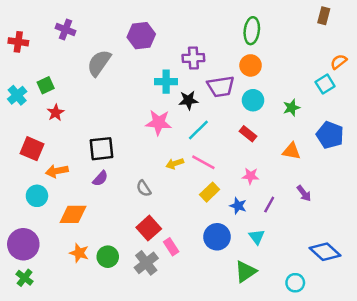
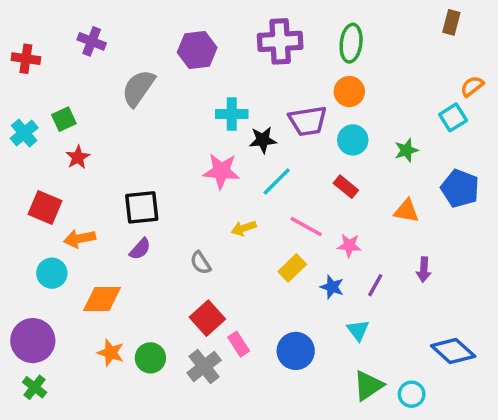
purple cross: (193, 58) -> (280, 41), moved, size x1.4
pink line: (203, 162) -> (306, 226), moved
purple arrow: (304, 193) -> (424, 270), turned 42
blue circle: (217, 237) -> (296, 351), moved
green triangle: (246, 272) -> (368, 386), moved

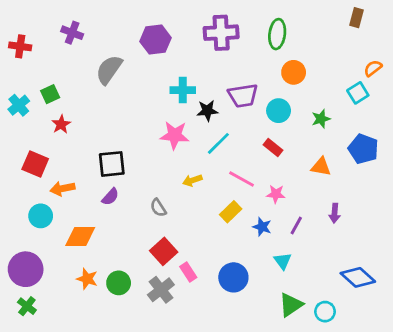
orange circle: (349, 92) -> (294, 72), moved

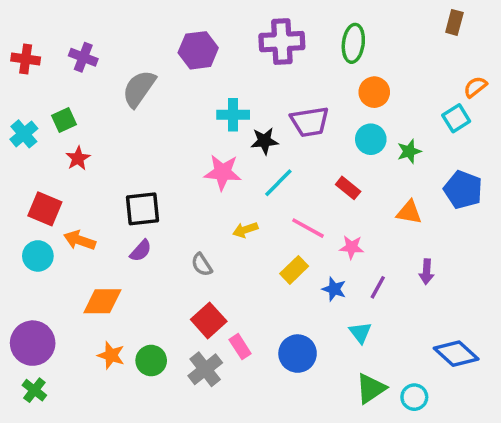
purple cross: (72, 33) -> (83, 57), moved
cyan circle: (279, 111) -> (371, 139), moved
orange arrow: (63, 189) -> (80, 240), turned 30
cyan circle: (41, 216) -> (38, 256), moved

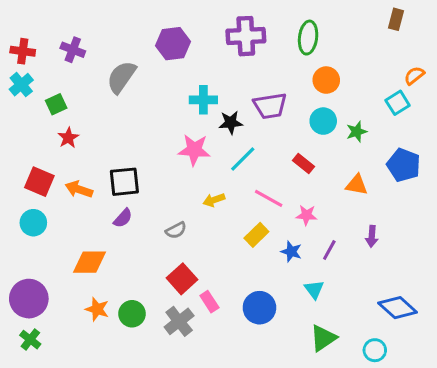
cyan cross: (24, 134) -> (21, 85), moved
orange arrow: (80, 240) -> (79, 189), moved
gray semicircle: (202, 265) -> (176, 230), turned -85
cyan circle: (414, 397) -> (375, 350), moved

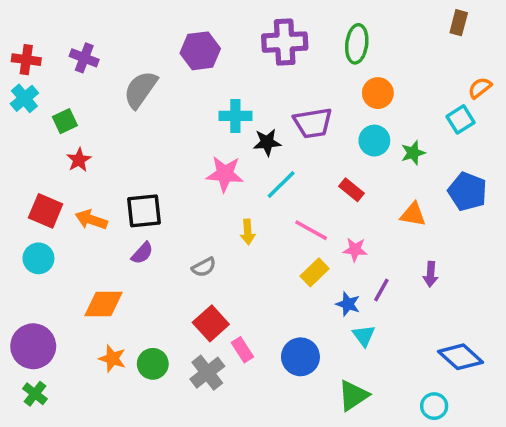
yellow arrow: (214, 200) -> (248, 232), turned -75
yellow rectangle: (256, 235) -> (315, 272), moved
blue star: (291, 252) -> (348, 304), moved
green triangle: (323, 338) -> (353, 395), moved

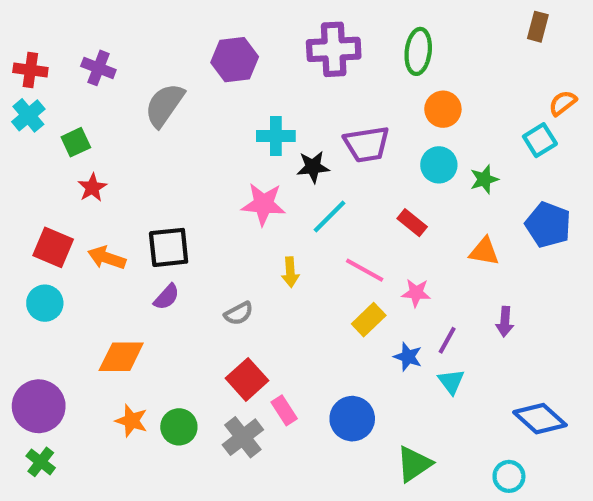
cyan triangle: (364, 336) -> (451, 381), moved

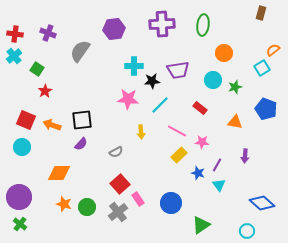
orange circle: (443, 109) -> (224, 53), moved
green square: (76, 142) -> (37, 69), turned -32

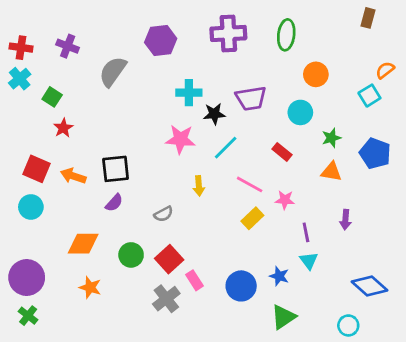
green star: (235, 87) -> (331, 138), moved
purple line: (217, 165) -> (306, 232), turned -40
blue star: (198, 173) -> (279, 276), moved
green circle: (87, 207) -> (131, 255), moved

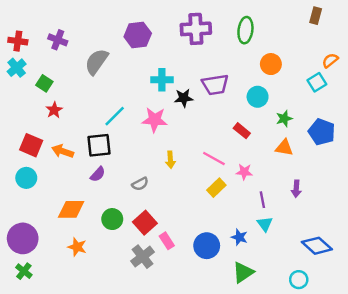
cyan line: (226, 148) -> (115, 116), moved

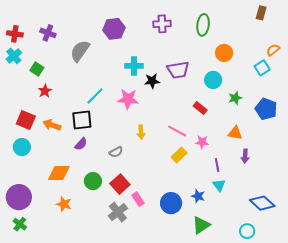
purple cross: (196, 29) -> (162, 24), size x0.7
orange triangle: (284, 148) -> (235, 133), moved

